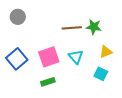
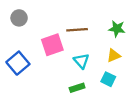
green star: (94, 27) -> (117, 29), moved
pink square: (49, 57) -> (52, 45), moved
green rectangle: (48, 82) -> (77, 88), moved

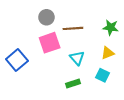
gray circle: (19, 18) -> (46, 17), moved

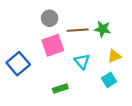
green star: (111, 27) -> (103, 29), moved
cyan square: (102, 75) -> (109, 80), turned 32
green rectangle: (73, 83) -> (60, 89), moved

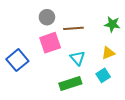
green star: (103, 29) -> (112, 24), moved
green rectangle: (60, 89) -> (70, 84), moved, size x1.5

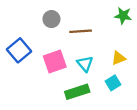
green star: (112, 24) -> (123, 16), moved
pink square: (50, 43) -> (55, 62), moved
blue square: (17, 60) -> (19, 50), moved

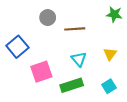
yellow triangle: (119, 58) -> (110, 54), turned -32
pink square: (55, 62) -> (41, 72), moved
cyan square: (113, 83) -> (109, 86), moved

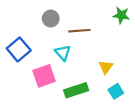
yellow triangle: (110, 54) -> (106, 67), moved
cyan triangle: (79, 59) -> (63, 53), moved

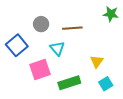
gray circle: (51, 19) -> (41, 24), moved

